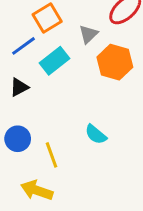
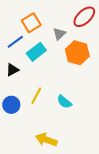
yellow line: (52, 155) -> (36, 96), moved, turned 48
yellow arrow: (37, 190) -> (46, 140), moved

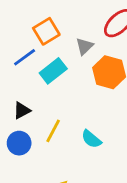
black triangle: (12, 70) -> (22, 110), moved

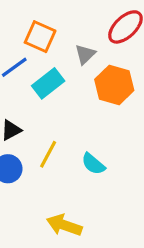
orange square: (46, 31) -> (40, 37), turned -35

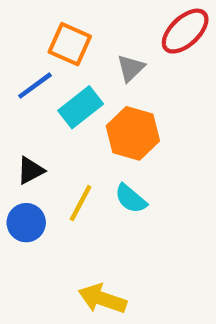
orange hexagon: (114, 85) -> (133, 133), moved
cyan semicircle: (93, 164) -> (131, 199), moved

